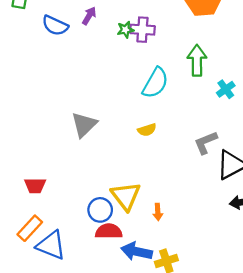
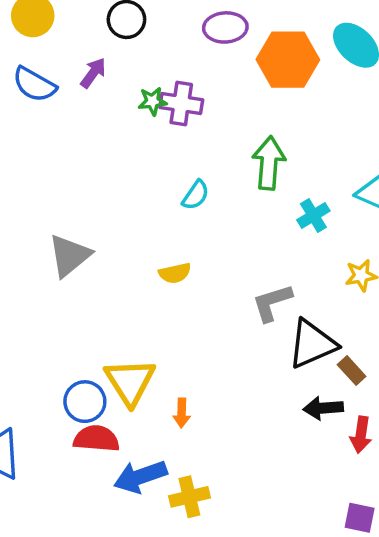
cyan semicircle: (155, 83) -> (196, 195), size x0.6
blue arrow: (136, 251) -> (140, 477), turned -36

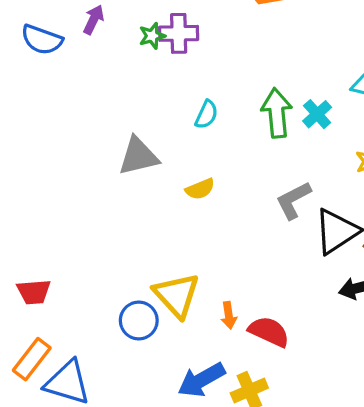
green arrow: (269, 163) -> (277, 113), moved
gray triangle: (69, 256) -> (138, 156), moved, turned 36
red semicircle: (96, 439) -> (269, 332), moved, turned 30

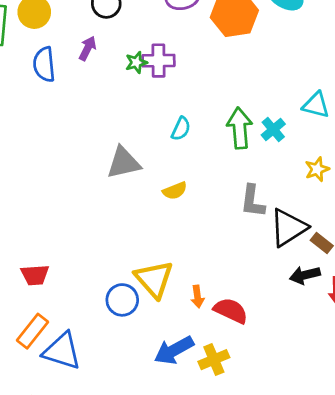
blue semicircle: (42, 40) -> (44, 64), turned 64
gray L-shape: (293, 200) -> (253, 201), turned -56

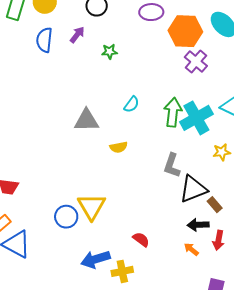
purple cross: (159, 61) -> (196, 62), moved, turned 30
cyan cross: (273, 129) -> (196, 118), size x1.8
orange arrow: (197, 297) -> (191, 249), moved, turned 126
red semicircle: (231, 311) -> (141, 239), size x0.7

